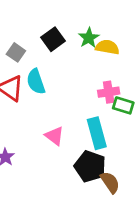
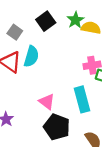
cyan semicircle: (36, 82) -> (31, 56), turned -145
black pentagon: (90, 166) -> (57, 127), moved

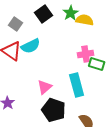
cyan semicircle: (31, 56) -> (31, 46), turned 48
pink triangle: (47, 102) -> (45, 87), turned 42

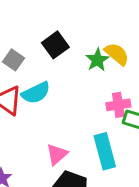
green star: (71, 13) -> (97, 60), moved
yellow semicircle: (85, 20) -> (117, 54), turned 30

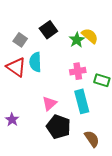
cyan semicircle: (36, 93) -> (35, 62), turned 114
pink cross: (118, 105) -> (78, 71), moved

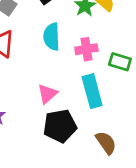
cyan semicircle: (35, 62) -> (52, 37), moved
black pentagon: (59, 127) -> (60, 126), turned -30

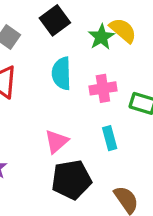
cyan rectangle: (92, 91) -> (110, 138), size x0.6

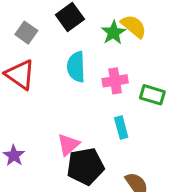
pink triangle: (57, 142) -> (68, 145), moved

